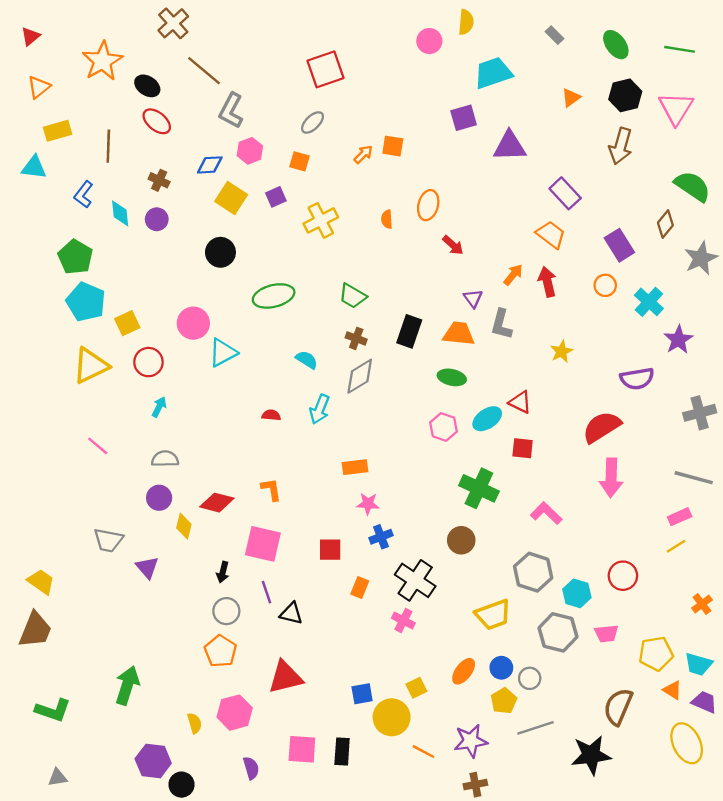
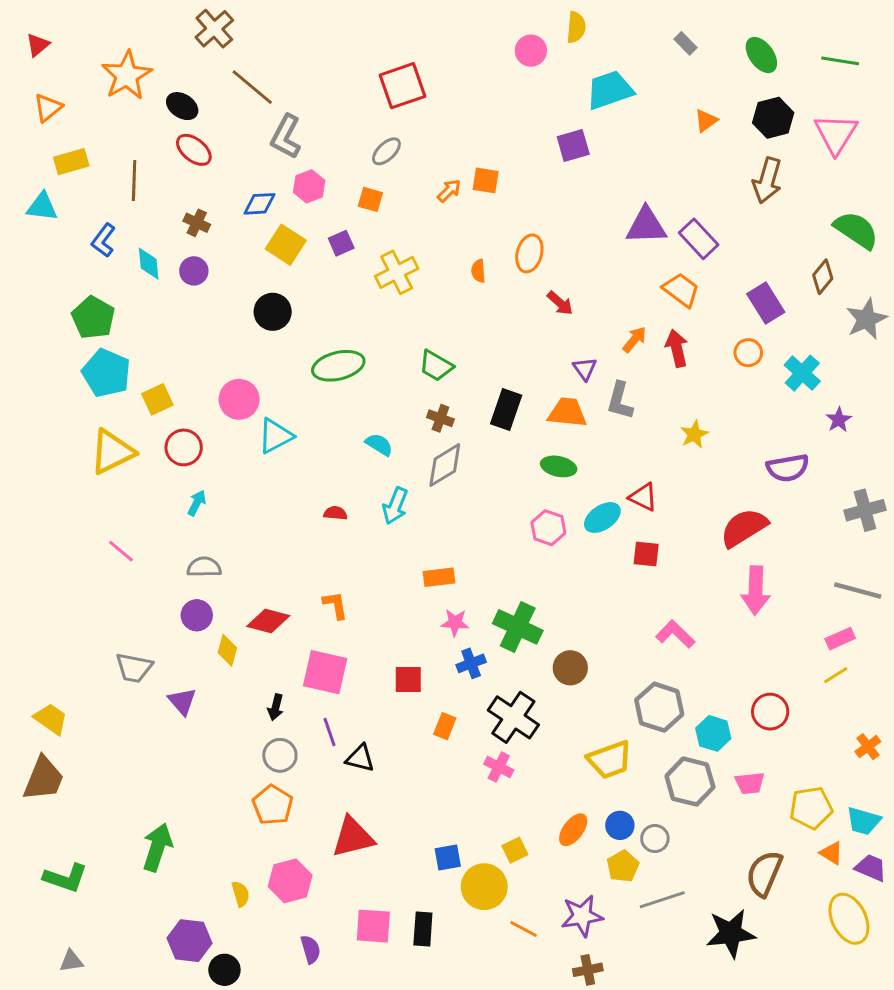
purple triangle: (510, 146) -> (646, 226), moved
purple star: (678, 340) -> (839, 420), size x0.7
green cross: (479, 488) -> (518, 627), moved

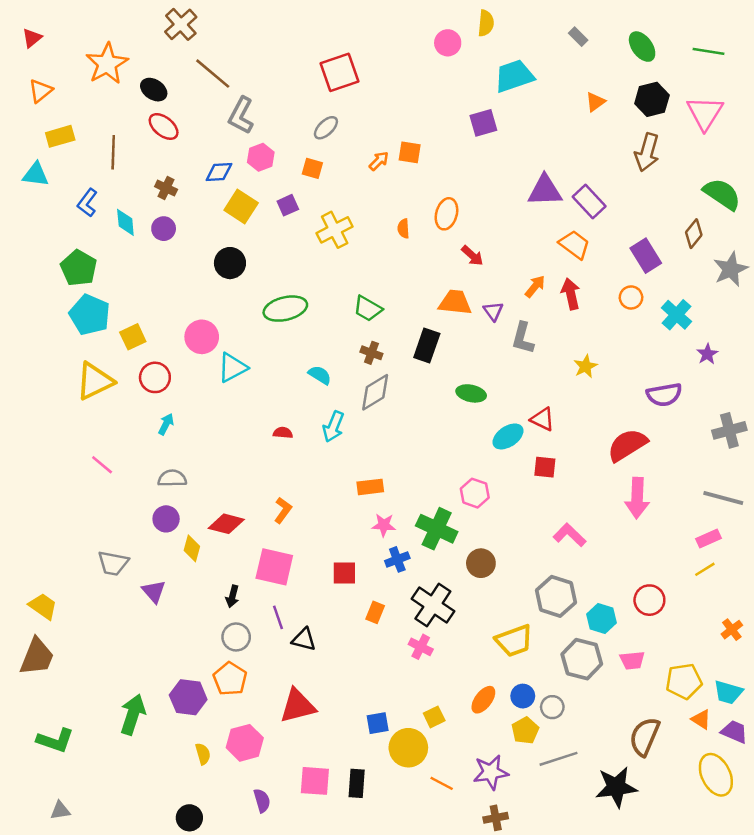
orange trapezoid: (567, 412) -> (455, 302), moved
pink hexagon: (548, 528) -> (475, 493), moved
orange L-shape: (335, 605) -> (283, 510), turned 45
purple hexagon: (189, 941) -> (188, 697), moved

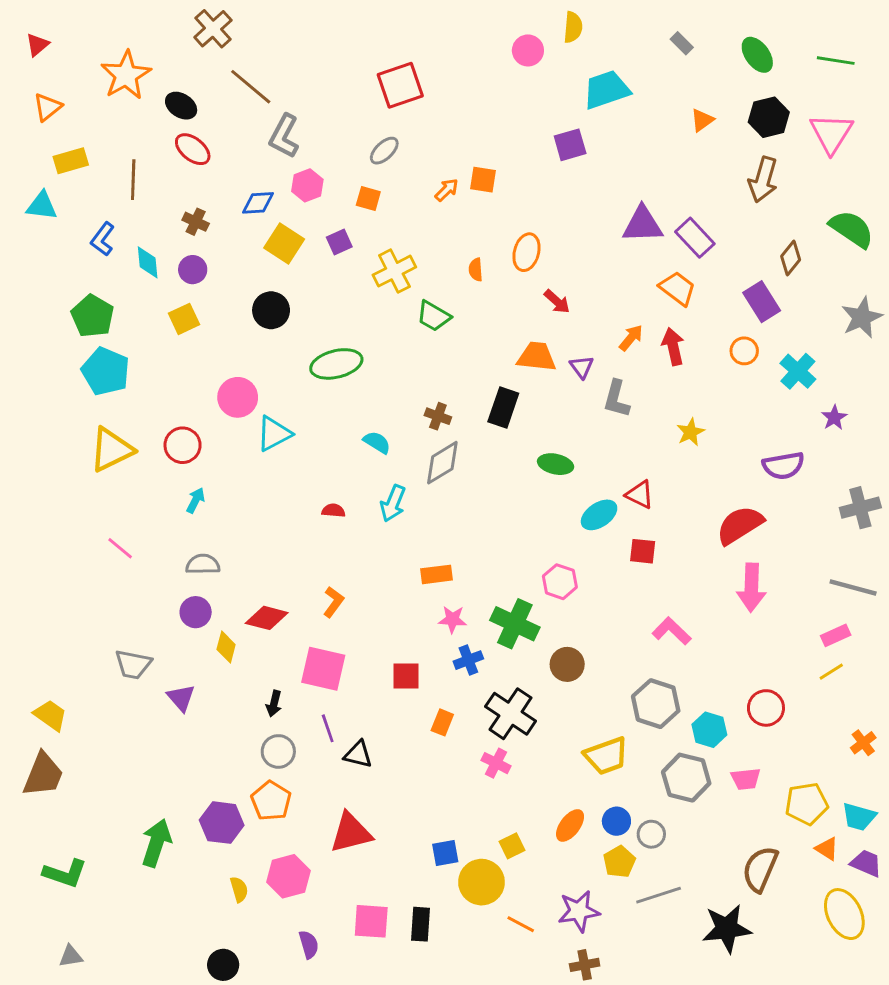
brown diamond: (694, 234) -> (791, 258), moved
green trapezoid: (368, 309) -> (434, 316), moved
yellow square: (133, 337) -> (184, 319), moved

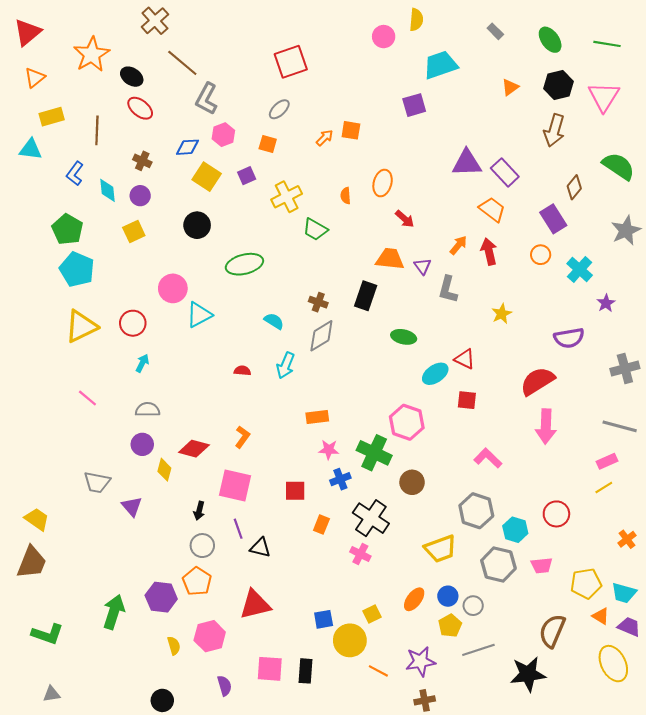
red triangle: (37, 45) -> (27, 32), size x1.6
pink hexagon: (560, 582) -> (407, 422), size x1.4

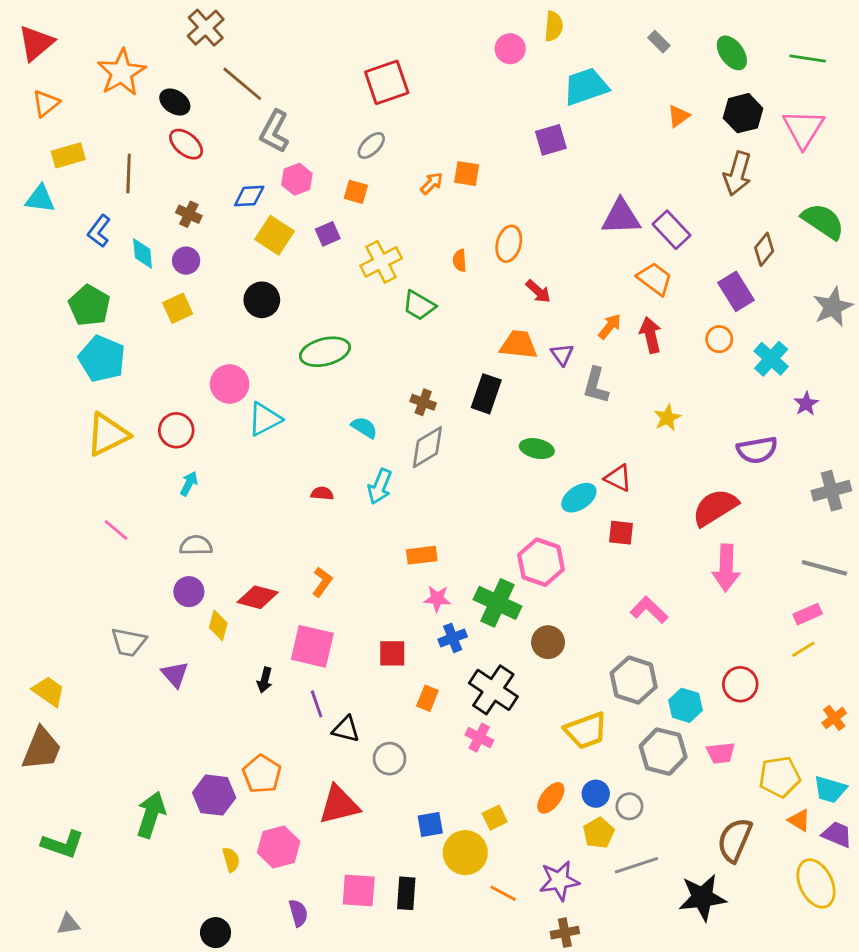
gray circle: (202, 546) -> (390, 759), moved

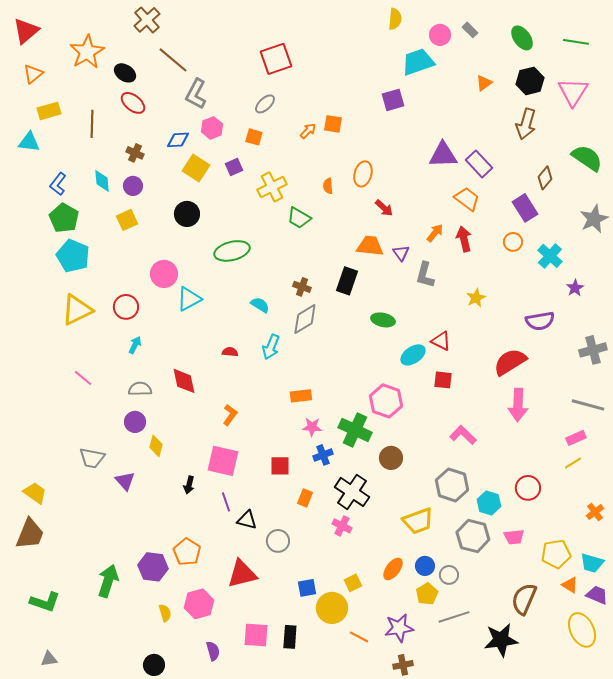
pink circle: (510, 49) -> (440, 35), moved
blue L-shape: (99, 231) -> (58, 184), moved
red diamond: (258, 597) -> (184, 381), moved, turned 64

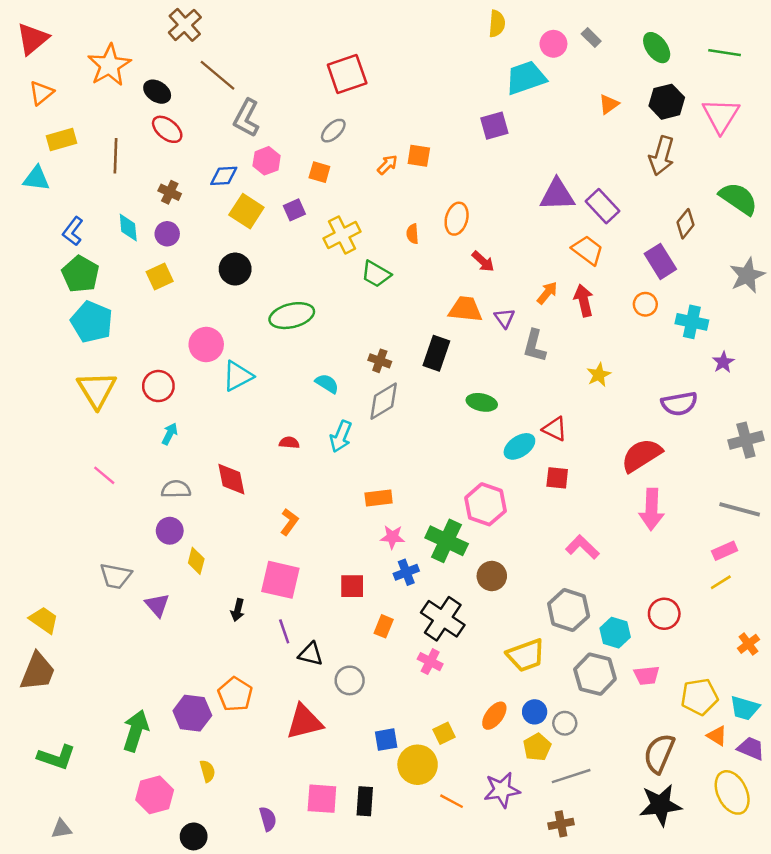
cyan cross: (550, 256) -> (692, 322), turned -30
yellow triangle: (77, 310) -> (97, 390), turned -36
pink hexagon: (199, 604) -> (155, 795), moved
black star: (501, 640) -> (660, 805), moved
brown cross: (403, 665) -> (561, 824), moved

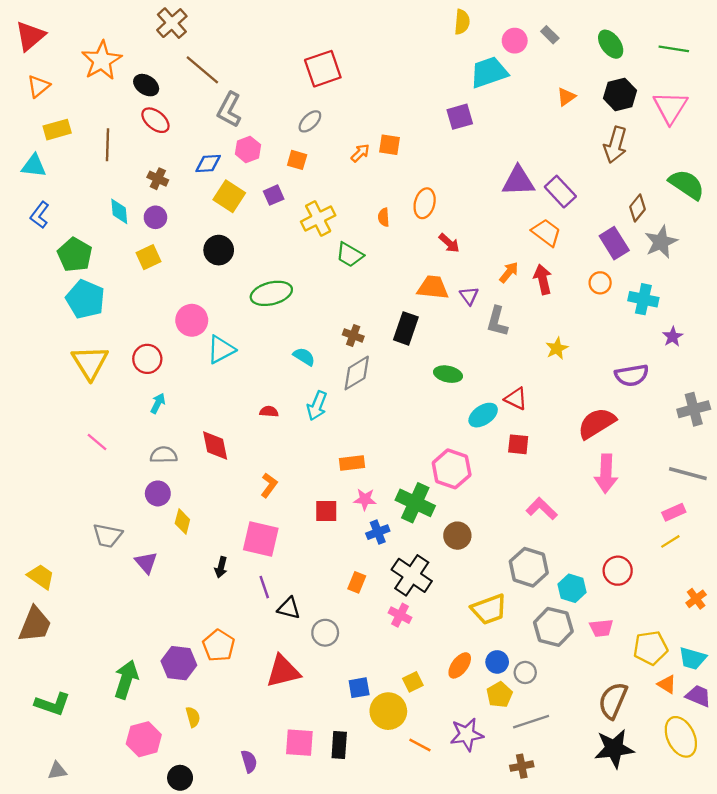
blue L-shape: (73, 231) -> (40, 215), moved
gray star: (747, 275) -> (661, 242), moved
red square: (352, 586) -> (326, 511), moved

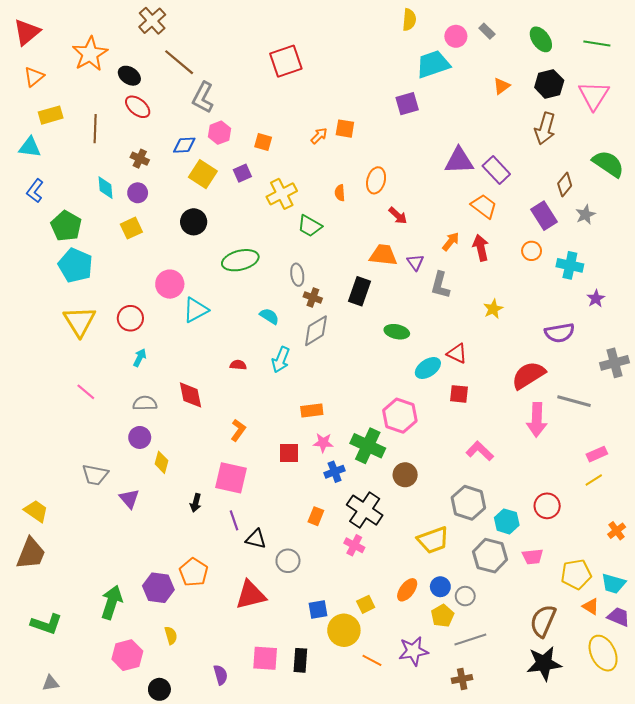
gray ellipse: (310, 121) -> (297, 275), moved, turned -55
gray star: (661, 242) -> (585, 215), size x0.7
gray line: (688, 474) -> (574, 401), moved

